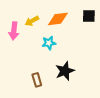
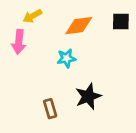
yellow arrow: (32, 21) -> (32, 16), moved

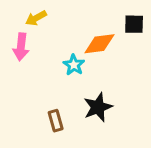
orange diamond: (79, 26) -> (99, 44), moved
cyan star: (66, 58) -> (74, 65), turned -30

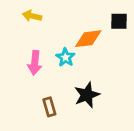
yellow arrow: (36, 18) -> (32, 16), turned 42
pink arrow: (21, 47) -> (35, 63), moved

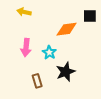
cyan star: (65, 57) -> (49, 52), moved

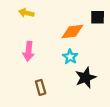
cyan star: (49, 52) -> (70, 57), moved
black star: (66, 72) -> (86, 78), moved

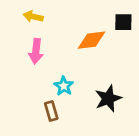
pink arrow: (29, 51) -> (36, 51), moved
cyan star: (70, 57) -> (64, 86), moved

